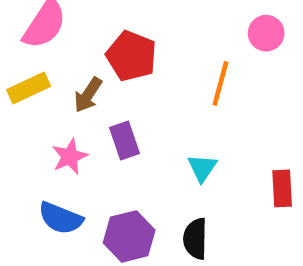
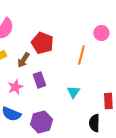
black semicircle: (195, 239) -> (94, 123), moved

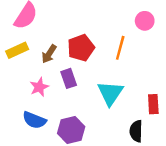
red pentagon: (42, 43) -> (81, 48), moved, turned 30
cyan triangle: (73, 92) -> (110, 93), size x1.6

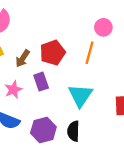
pink circle: (145, 21) -> (103, 27), moved
black semicircle: (136, 131) -> (73, 131), moved

